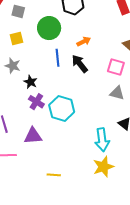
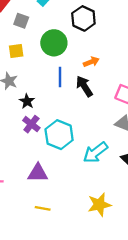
purple triangle: (33, 136) -> (38, 173), moved
cyan arrow: (102, 140) -> (95, 152), moved, turned 55

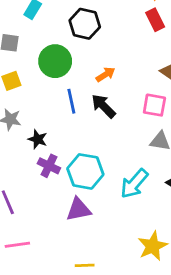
purple triangle: (38, 173) -> (79, 209), moved

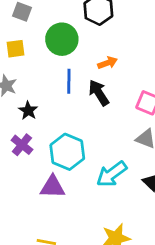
purple cross: (49, 166) -> (22, 145), moved

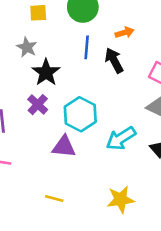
black star: (28, 111) -> (46, 72), size x1.5

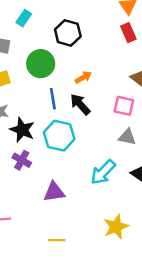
cyan hexagon: (80, 114) -> (59, 136), moved

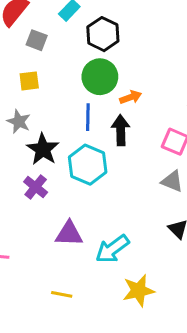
black hexagon: (68, 33) -> (103, 34), moved
green circle: (41, 64) -> (100, 77), moved
black arrow: (80, 104) -> (121, 130), turned 30
cyan arrow: (103, 172) -> (112, 249), moved

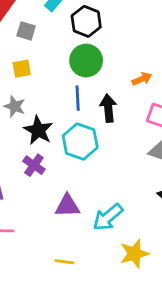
orange arrow: (131, 97) -> (142, 79), moved

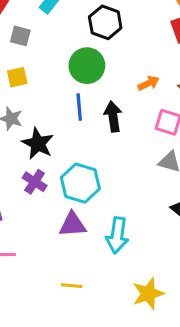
black hexagon: (86, 21) -> (105, 22), moved
cyan hexagon: (80, 142) -> (80, 183), moved
cyan arrow: (108, 217) -> (117, 235), turned -40
yellow star: (134, 254) -> (148, 294), moved

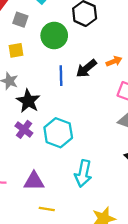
green circle: (87, 66) -> (54, 35), moved
black arrow: (113, 117) -> (86, 68), moved, turned -125
purple triangle: (73, 225) -> (34, 181), moved

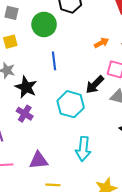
black arrow: (86, 68) -> (95, 85), moved
cyan hexagon: (58, 133) -> (71, 104), moved

